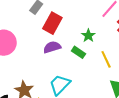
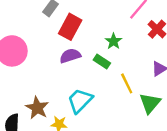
yellow line: (106, 59) -> (127, 83), moved

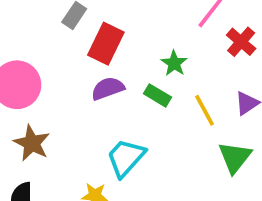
yellow line: (127, 83) -> (204, 110), moved
brown star: (37, 108) -> (32, 143), moved

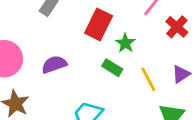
red rectangle: (106, 44) -> (99, 25), moved
purple semicircle: (108, 88) -> (54, 64), moved

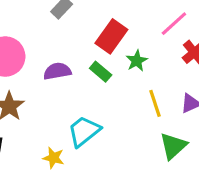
green rectangle: (112, 68) -> (101, 72), moved

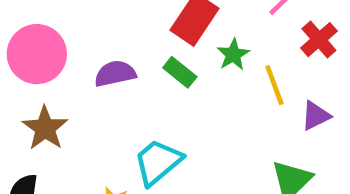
yellow line: (155, 103) -> (274, 85), moved

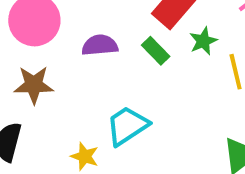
brown star: (45, 128) -> (34, 85), turned 30

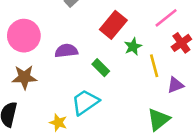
green rectangle: (156, 51) -> (101, 68), moved

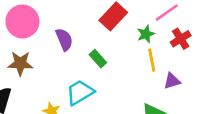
green star: (133, 47) -> (146, 34), moved
purple semicircle: (66, 51) -> (64, 39), turned 70

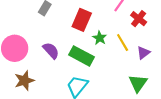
green star: (146, 34) -> (100, 38), moved
green rectangle: (98, 59) -> (81, 56), size x1.6

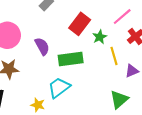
green star: (100, 38) -> (100, 37), moved
green rectangle: (81, 56) -> (71, 59), turned -50

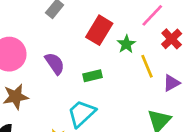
green rectangle: (71, 59) -> (92, 76), size x0.6

